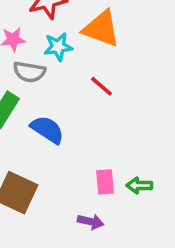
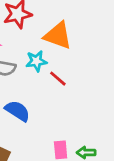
cyan star: (58, 47) -> (36, 61), moved

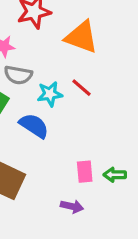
cyan star: (36, 61) -> (50, 94), moved

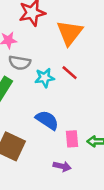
orange triangle: (81, 37) -> (70, 33), turned 48
blue semicircle: (34, 126) -> (47, 120), moved

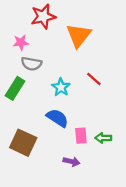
red line: (70, 73) -> (94, 79), moved
cyan star: (45, 78) -> (61, 87), moved, turned -30

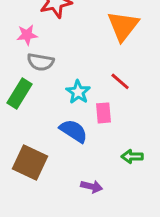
orange triangle: (79, 35) -> (123, 26), moved
pink rectangle: (81, 136) -> (104, 113), moved

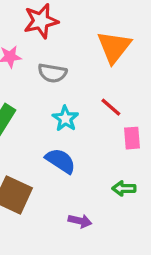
gray semicircle: (41, 62) -> (52, 73), moved
pink rectangle: (104, 113) -> (132, 138), moved

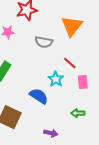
gray semicircle: (52, 73) -> (44, 42), moved
cyan star: (65, 119) -> (56, 79), moved

